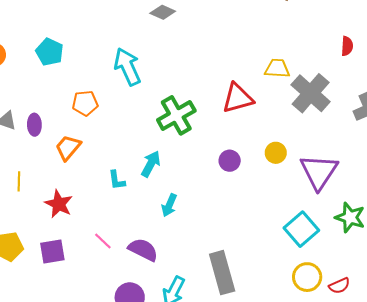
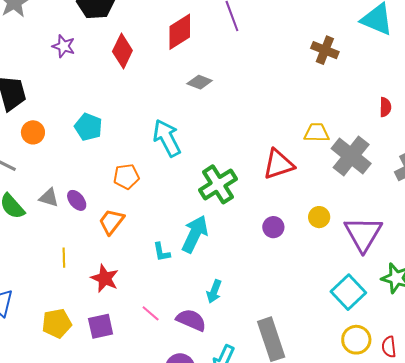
purple ellipse: (34, 125) -> (77, 200), turned -35
cyan arrow: (151, 164) -> (195, 234), size x1.4
cyan arrow: (169, 205) -> (214, 291), moved
red semicircle: (339, 286) -> (389, 347), turned 110

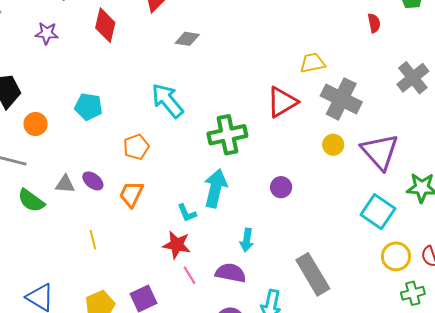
gray cross: (351, 156) -> (341, 99), moved
green cross: (218, 184) -> (227, 135), turned 33
purple circle: (273, 227) -> (281, 187), moved
red star: (105, 278) -> (177, 245), moved
pink line: (151, 313) -> (189, 275), turned 30

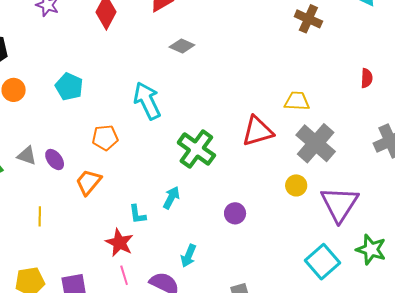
green cross: (227, 135) -> (196, 149), turned 33
cyan arrow: (215, 188) -> (171, 198), size x0.6

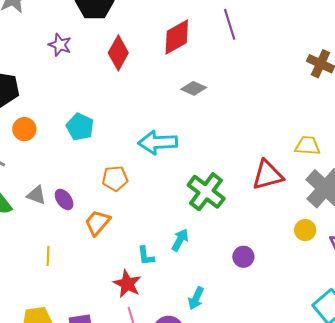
cyan arrow: (147, 101) -> (158, 142), turned -69

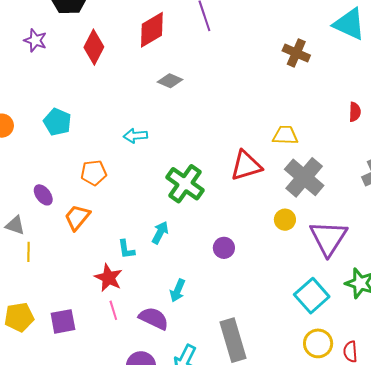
cyan arrow: (158, 142) -> (135, 136), size x0.6
gray triangle: (36, 195) -> (15, 225), moved

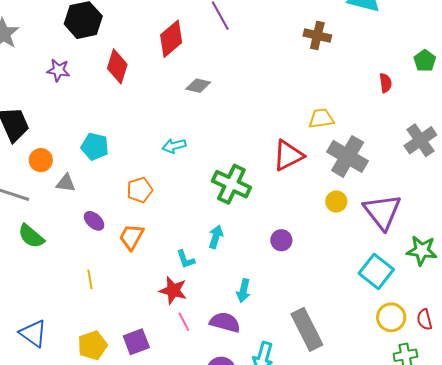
gray triangle: (15, 225) -> (66, 183), moved

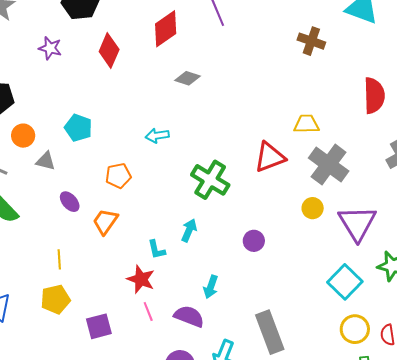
red semicircle: (386, 83) -> (374, 96), size x1.8
yellow pentagon: (92, 345) -> (55, 299), moved

